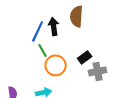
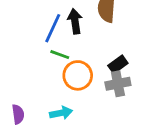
green line: (43, 50) -> (60, 55), turned -40
gray cross: (98, 71) -> (118, 84), moved

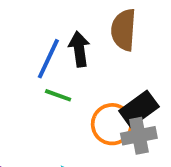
black rectangle: (118, 64) -> (139, 109), size x1.4
orange circle: (78, 75) -> (112, 124), moved

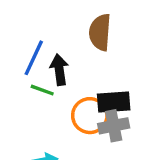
black arrow: (79, 49) -> (59, 70), moved
black rectangle: (139, 109) -> (114, 102), turned 32

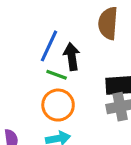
orange circle: (90, 116) -> (58, 105), moved

